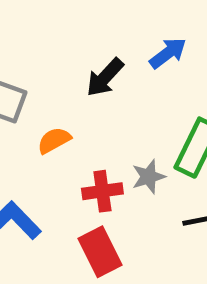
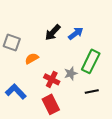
blue arrow: (168, 53) -> (76, 33), moved
red cross: (102, 191) -> (52, 79), turned 35

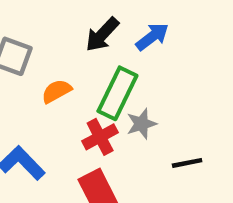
green rectangle: (91, 61) -> (117, 93), moved
red cross: (52, 79) -> (100, 137), turned 35

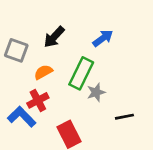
black arrow: (102, 35) -> (54, 37), moved
red cross: (100, 137) -> (38, 100), moved

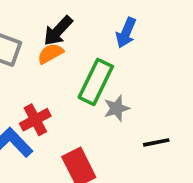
blue arrow: (103, 38) -> (126, 33), turned 150
orange semicircle: (43, 72) -> (50, 54), moved

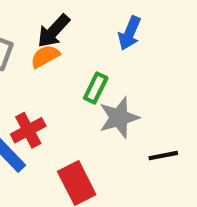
green rectangle: (96, 82) -> (96, 88), size x0.6
gray star: (117, 108) -> (119, 118), size x1.4

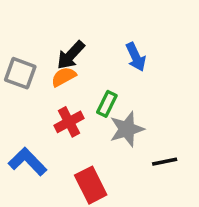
blue arrow: (129, 33) -> (136, 57), turned -48
red cross: (28, 130) -> (69, 122), moved

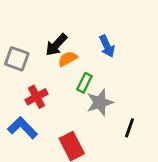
orange semicircle: (64, 77) -> (68, 59), moved
red cross: (69, 122) -> (37, 97), moved
black line: (165, 162) -> (130, 128), turned -60

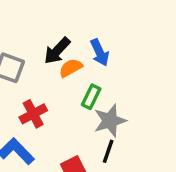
blue arrow: (107, 46) -> (100, 52), moved
black line: (130, 128) -> (108, 151), moved

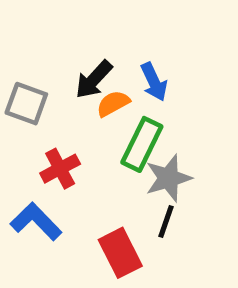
green rectangle: (91, 97) -> (142, 144), size x1.5

